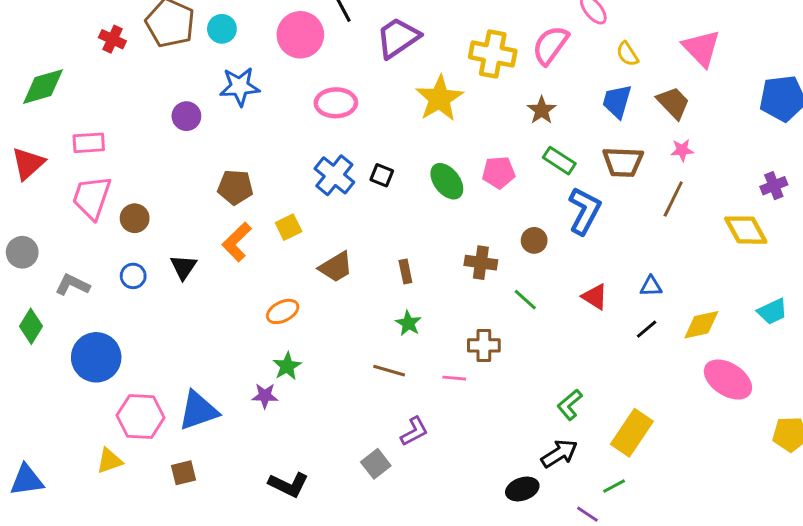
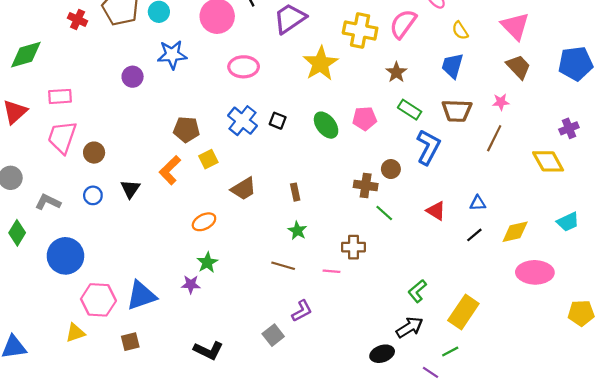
brown trapezoid: (673, 103) -> (518, 67), moved
brown pentagon: (235, 187) -> (186, 129), moved
brown cross: (481, 263) -> (366, 186), moved
pink ellipse: (728, 380) -> (535, 272), turned -32

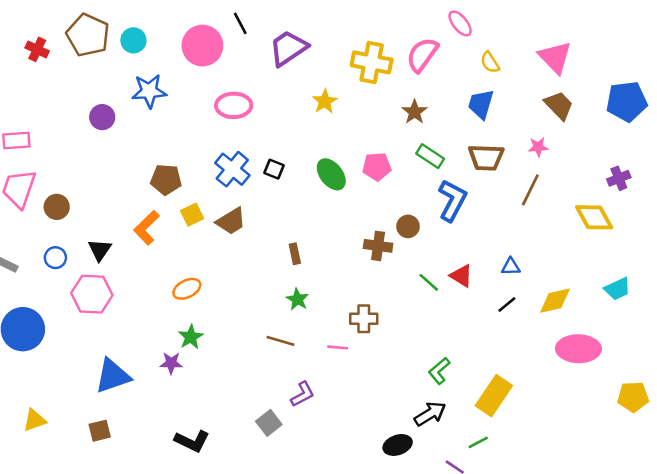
yellow star: (321, 63) -> (325, 101), size x0.6
brown trapezoid: (244, 189) -> (231, 221), moved
green line: (384, 213) -> (429, 282), moved
pink hexagon: (98, 300) -> (92, 294), moved

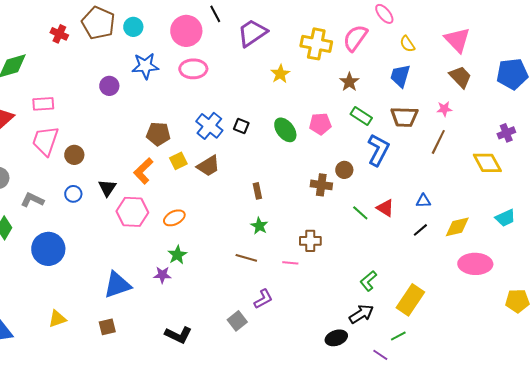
pink ellipse: (234, 105) -> (193, 69), moved
pink hexagon: (92, 294) -> (132, 212), moved

